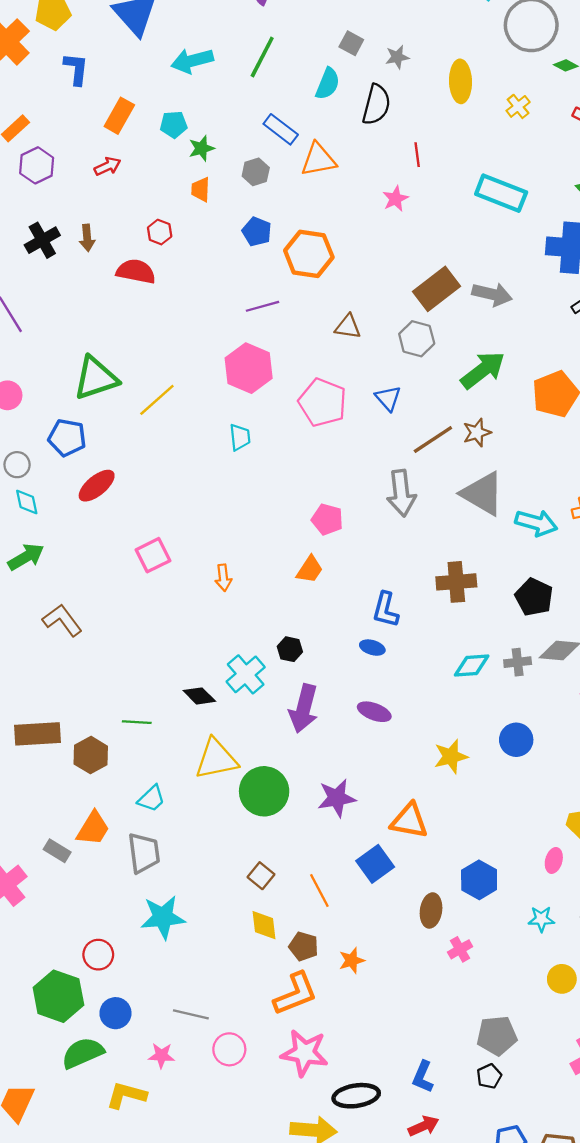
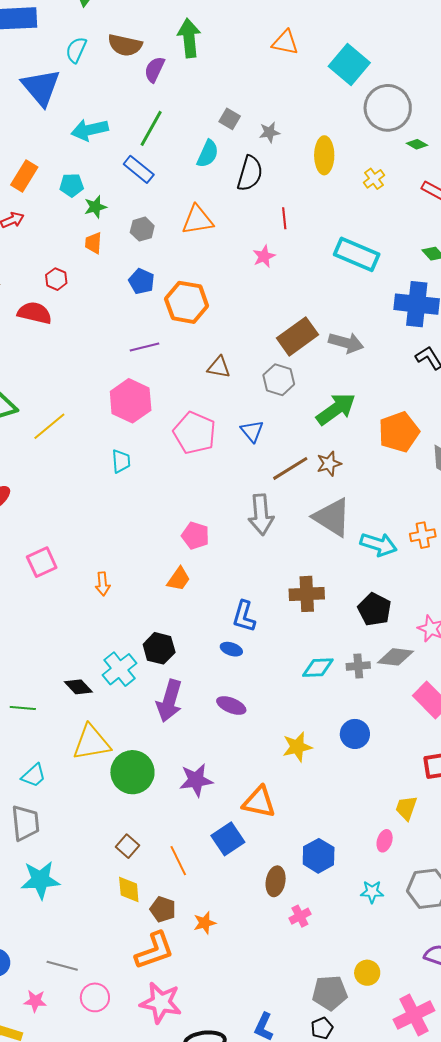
blue rectangle: (281, 129) -> (139, 169), moved
black hexagon: (290, 649) -> (159, 648), size x1.4
yellow circle: (562, 979) -> (367, 973), moved

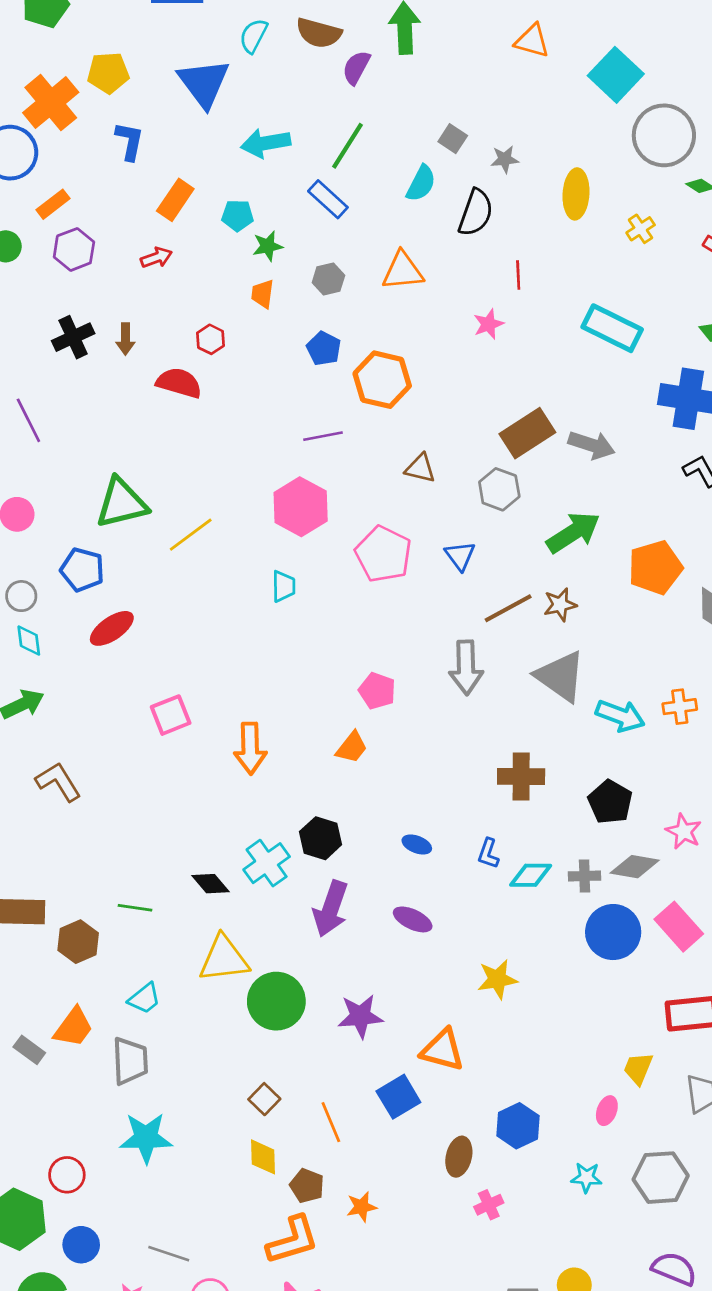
orange arrow: (103, 584) -> (250, 748), size x1.6
blue L-shape: (244, 616) -> (488, 853), moved, size x0.7
blue circle: (355, 734) -> (613, 932), moved, size x1.4

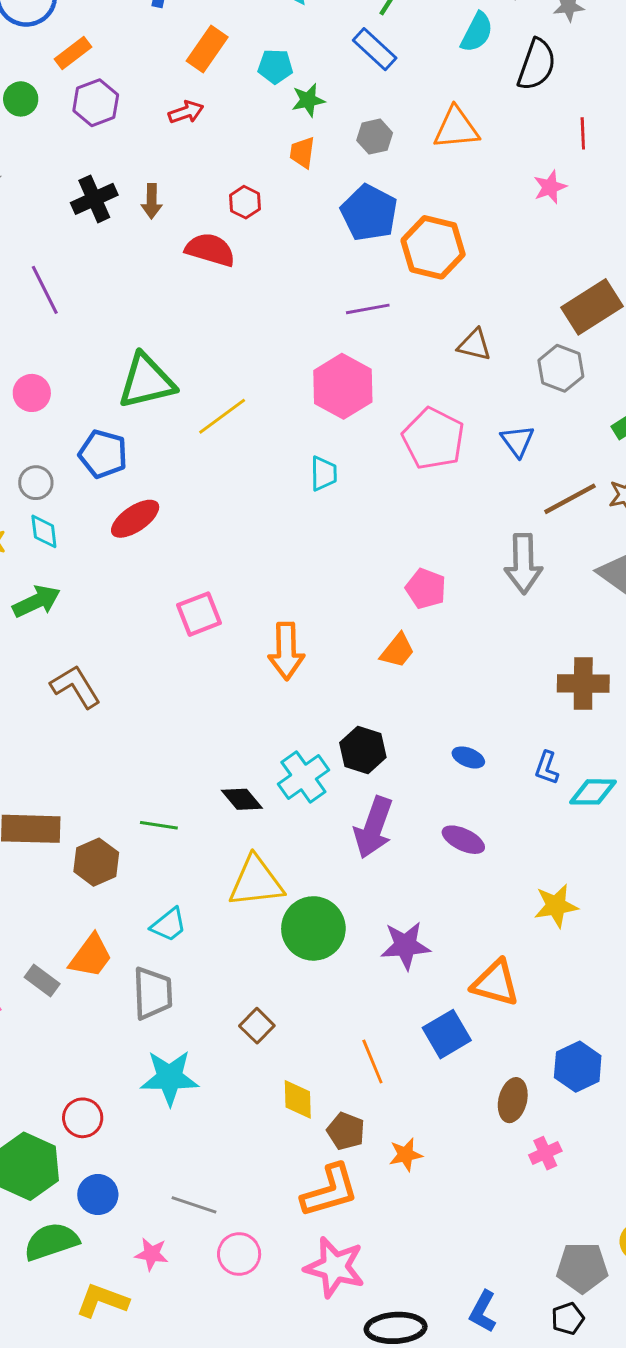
blue pentagon: (324, 348) -> (369, 213), size x1.5
brown square: (264, 1099) -> (257, 1026), moved

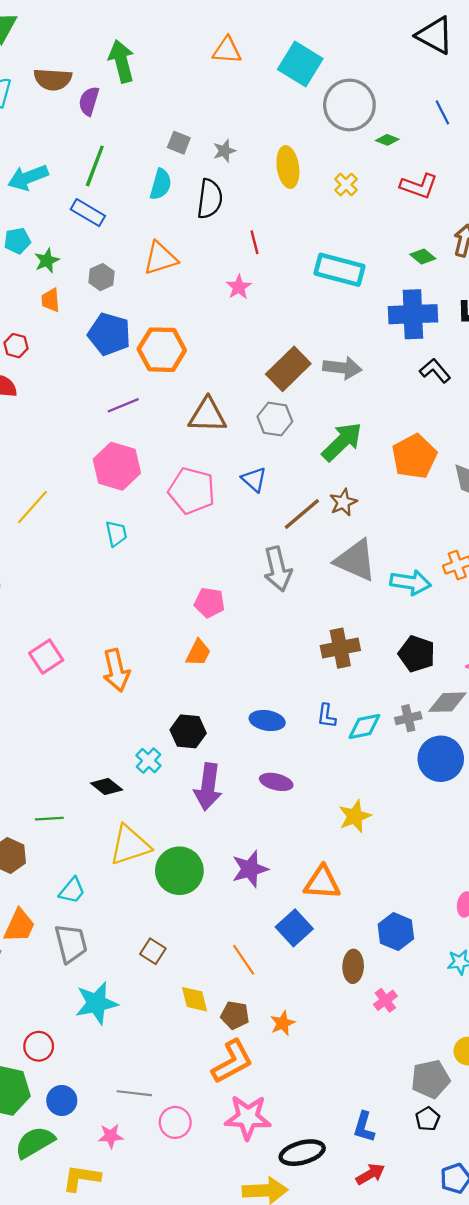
brown triangle: (474, 345) -> (207, 415), size x1.5
blue ellipse: (468, 757) -> (267, 720), size x1.4
cyan cross: (303, 777) -> (148, 761), size x0.7

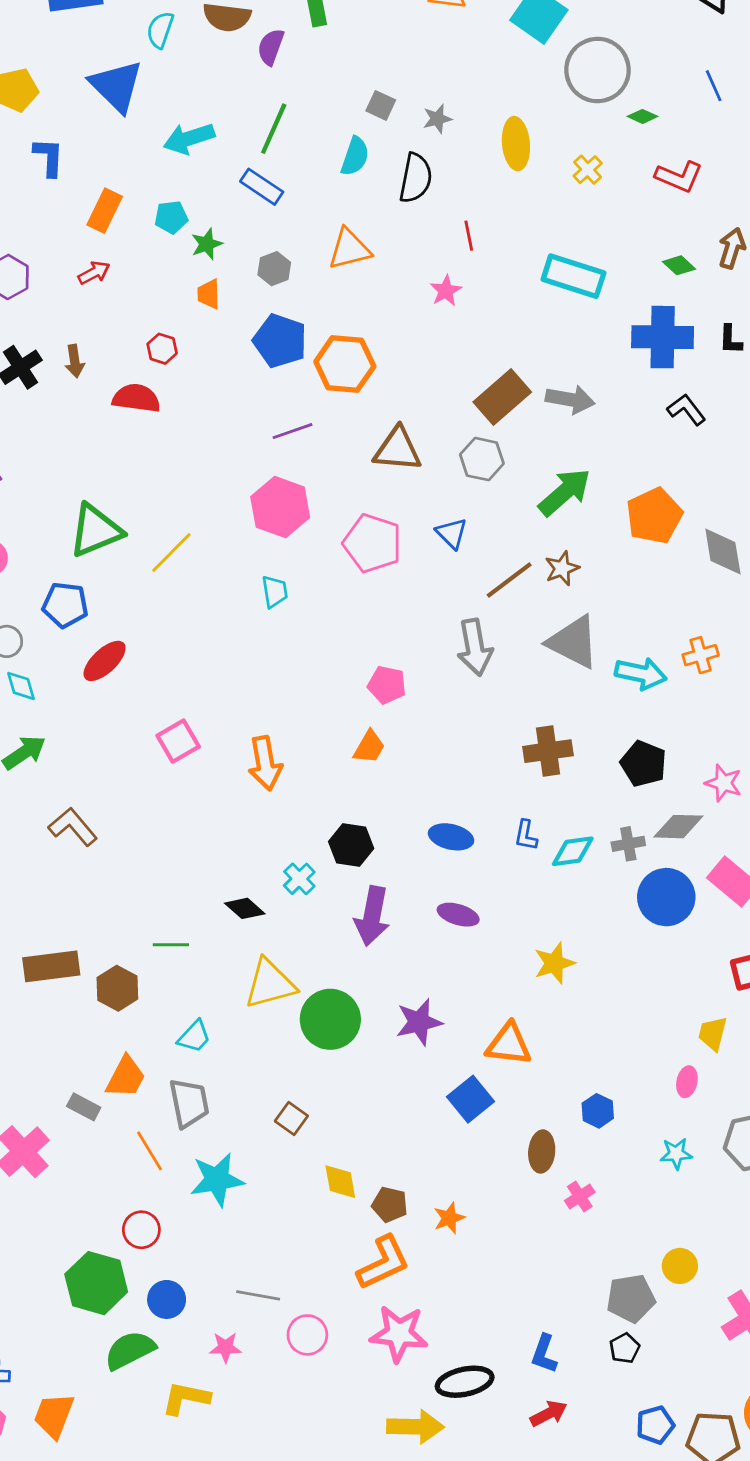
blue hexagon: (396, 932) -> (598, 1111), size x0.7
orange line: (244, 960) -> (150, 1151), moved

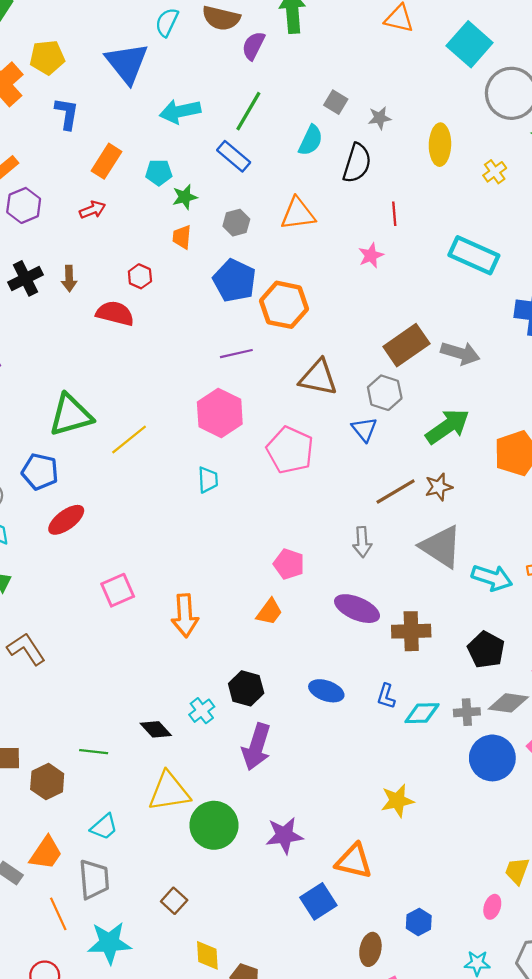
blue triangle: (452, 533) -> (364, 429), moved
gray arrow: (475, 647) -> (362, 542), size x0.7
purple ellipse: (458, 915) -> (357, 609), moved, size x1.4

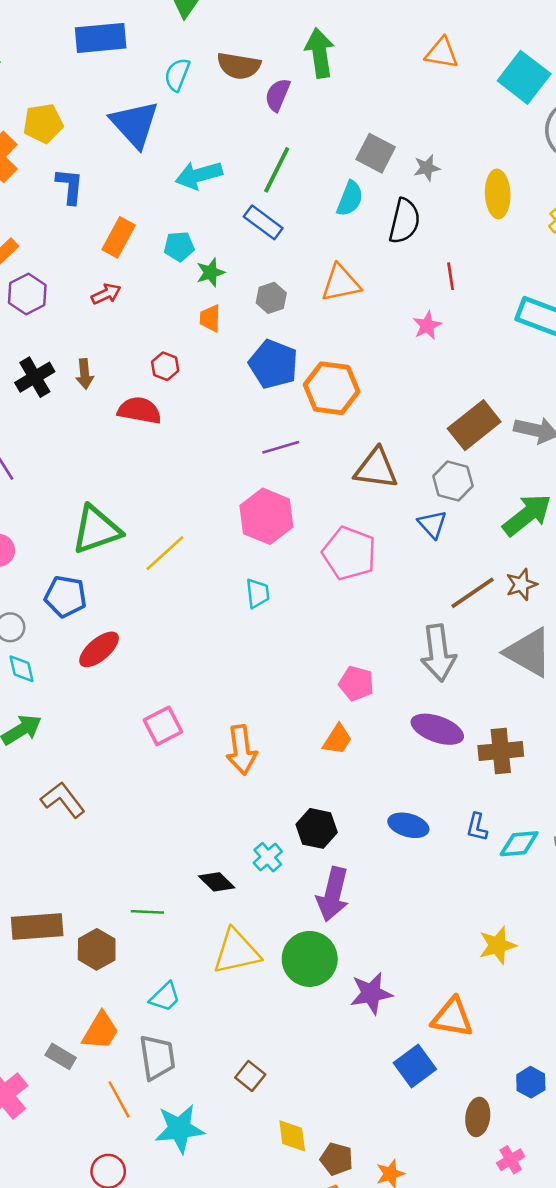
gray square: (336, 102) -> (376, 153), size x1.4
gray arrow: (362, 542) -> (438, 653), size x1.6
green circle: (214, 825) -> (310, 959), moved

